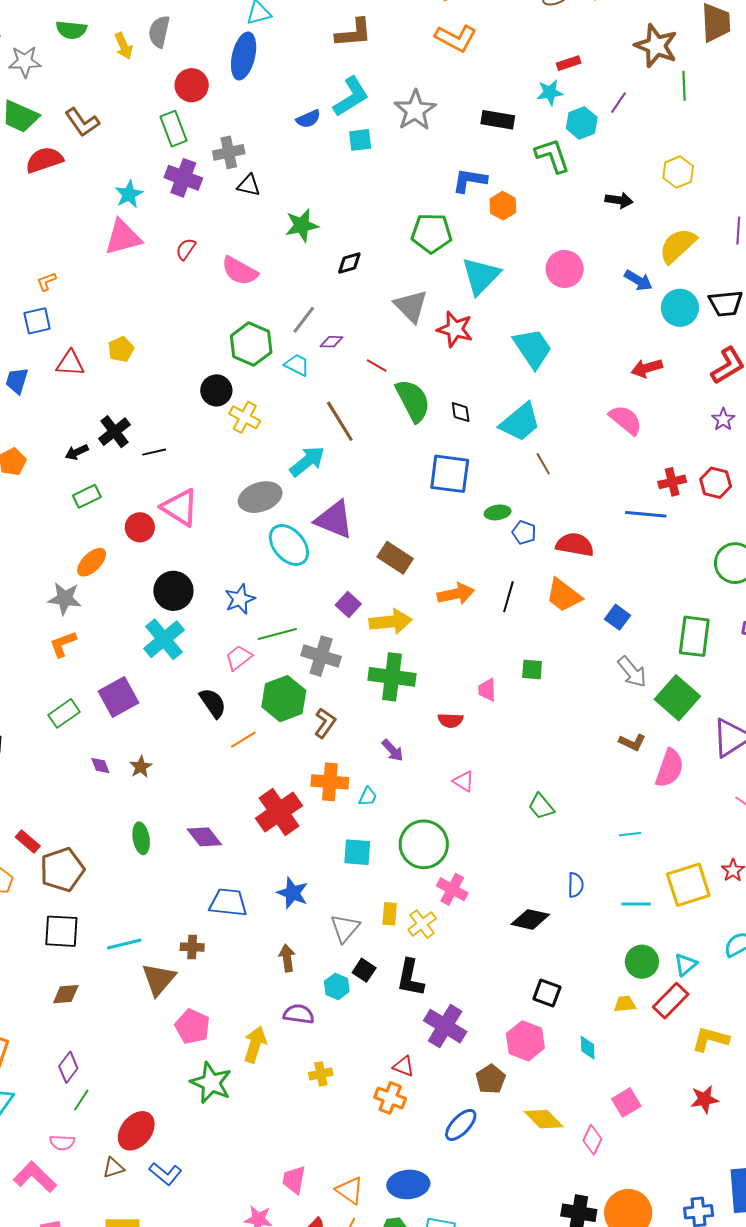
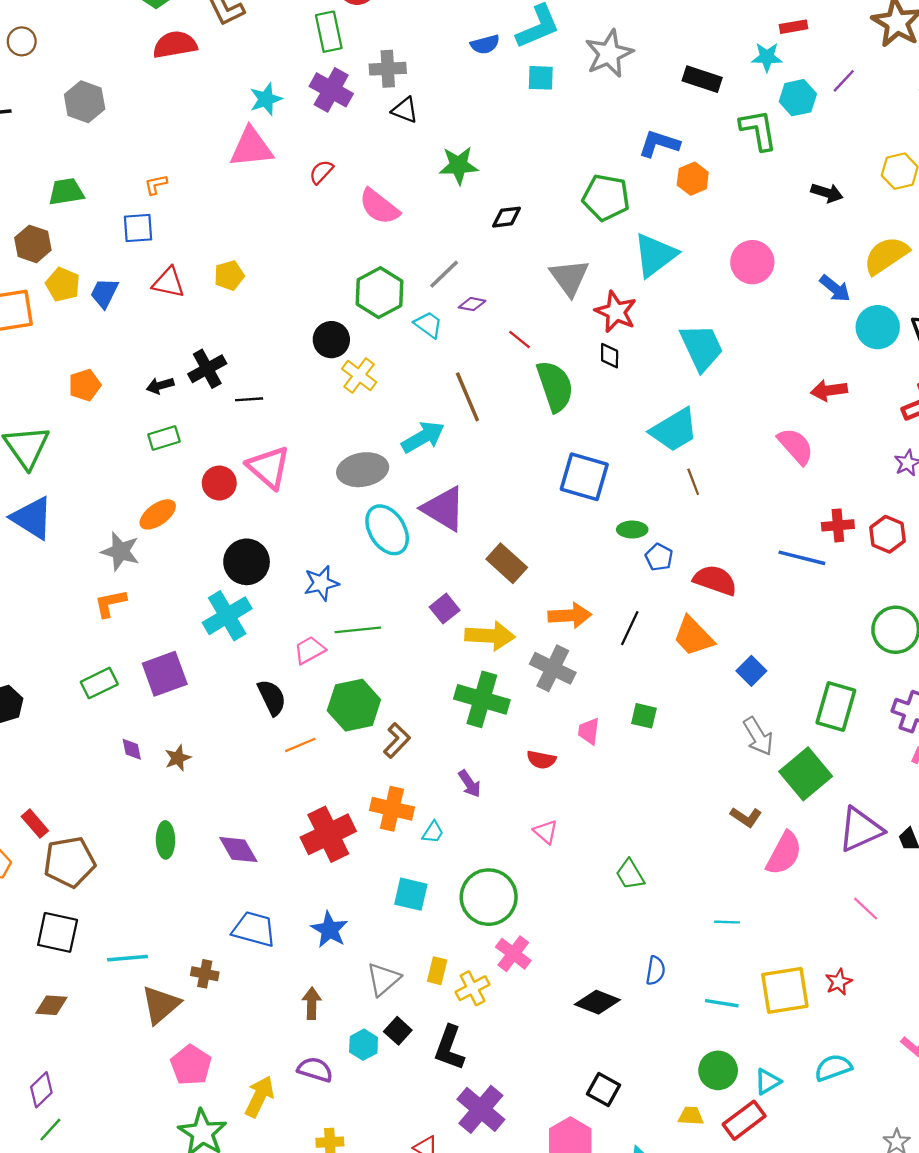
black diamond: (461, 412) -> (610, 356), moved
gray cross: (321, 656) -> (553, 668), moved

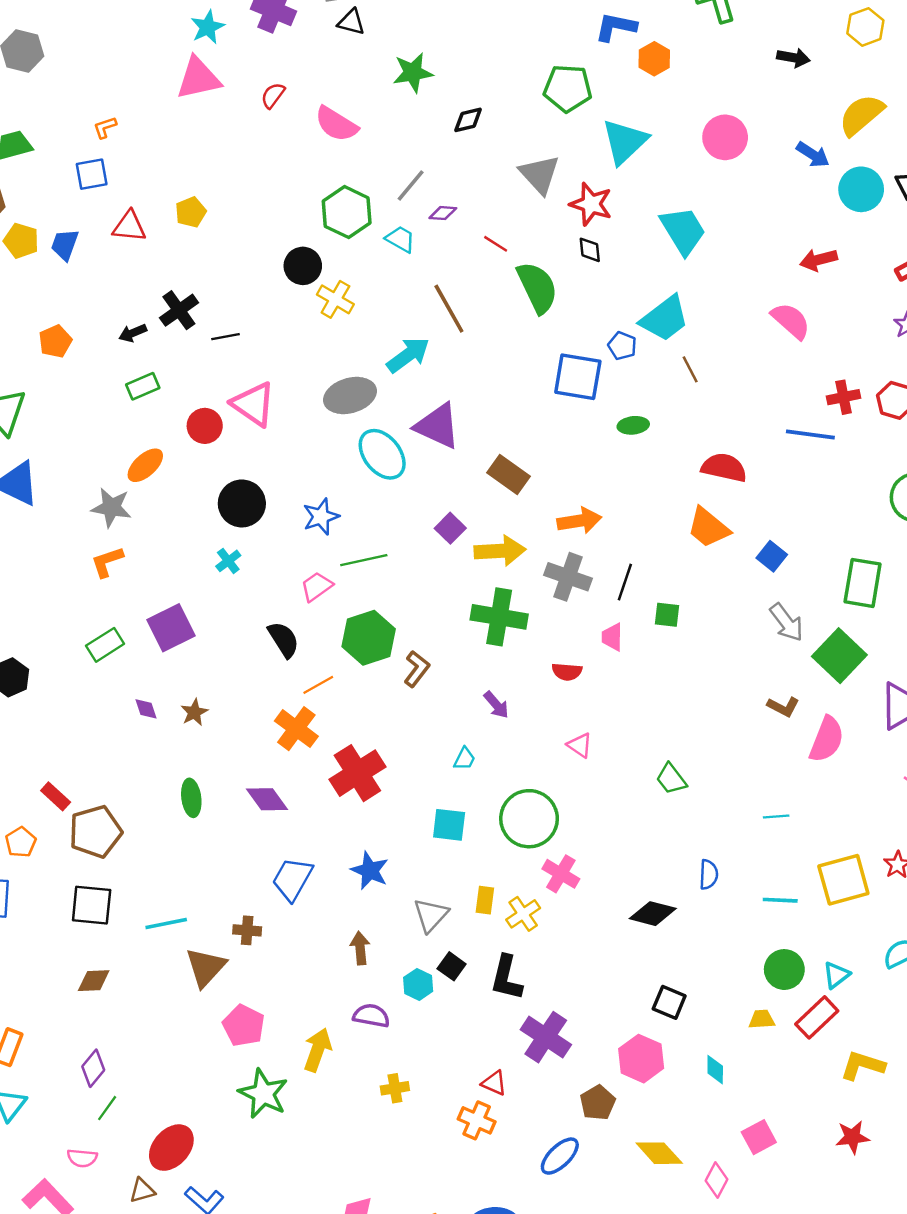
blue pentagon: (659, 557) -> (622, 346), moved
cyan cross: (227, 616) -> (228, 561), size x0.5
black line: (630, 628) -> (625, 582), moved
orange cross: (392, 809) -> (296, 729), moved, turned 30
blue trapezoid: (254, 929) -> (292, 879), turned -69

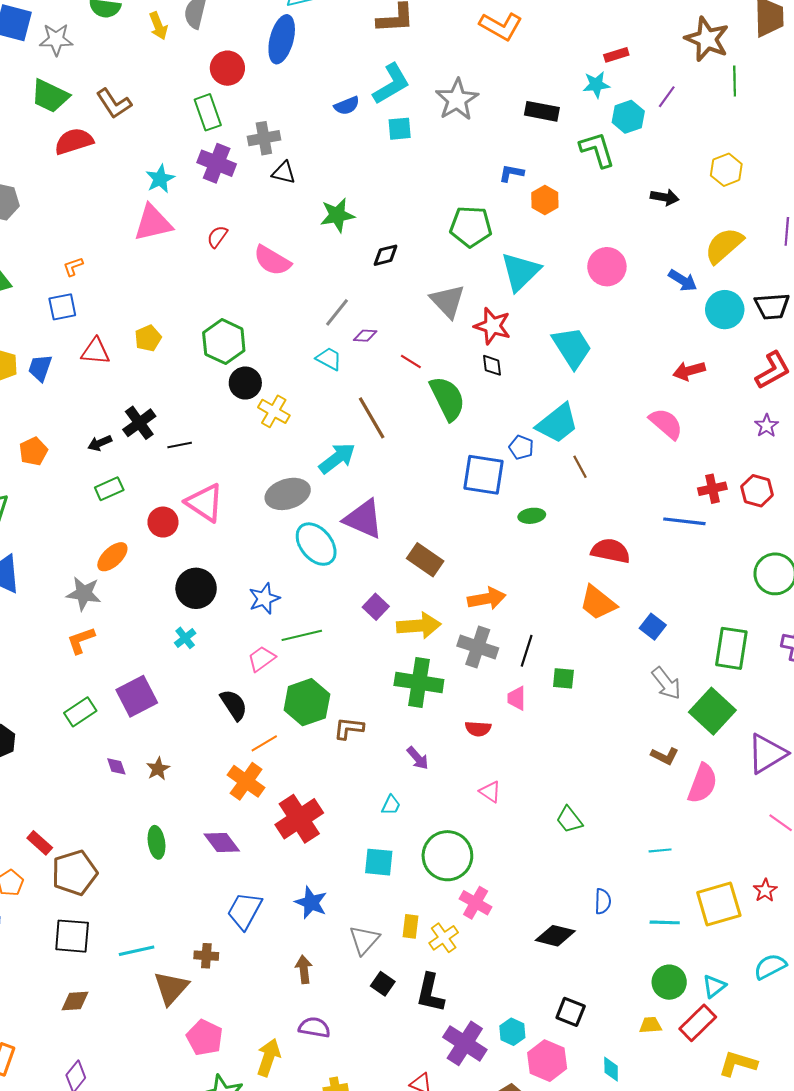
blue L-shape: (616, 27) -> (511, 173), size x0.7
green hexagon: (347, 212) -> (224, 342), moved
brown L-shape: (417, 669) -> (349, 728), turned -120
cyan hexagon: (418, 984) -> (512, 1032), moved

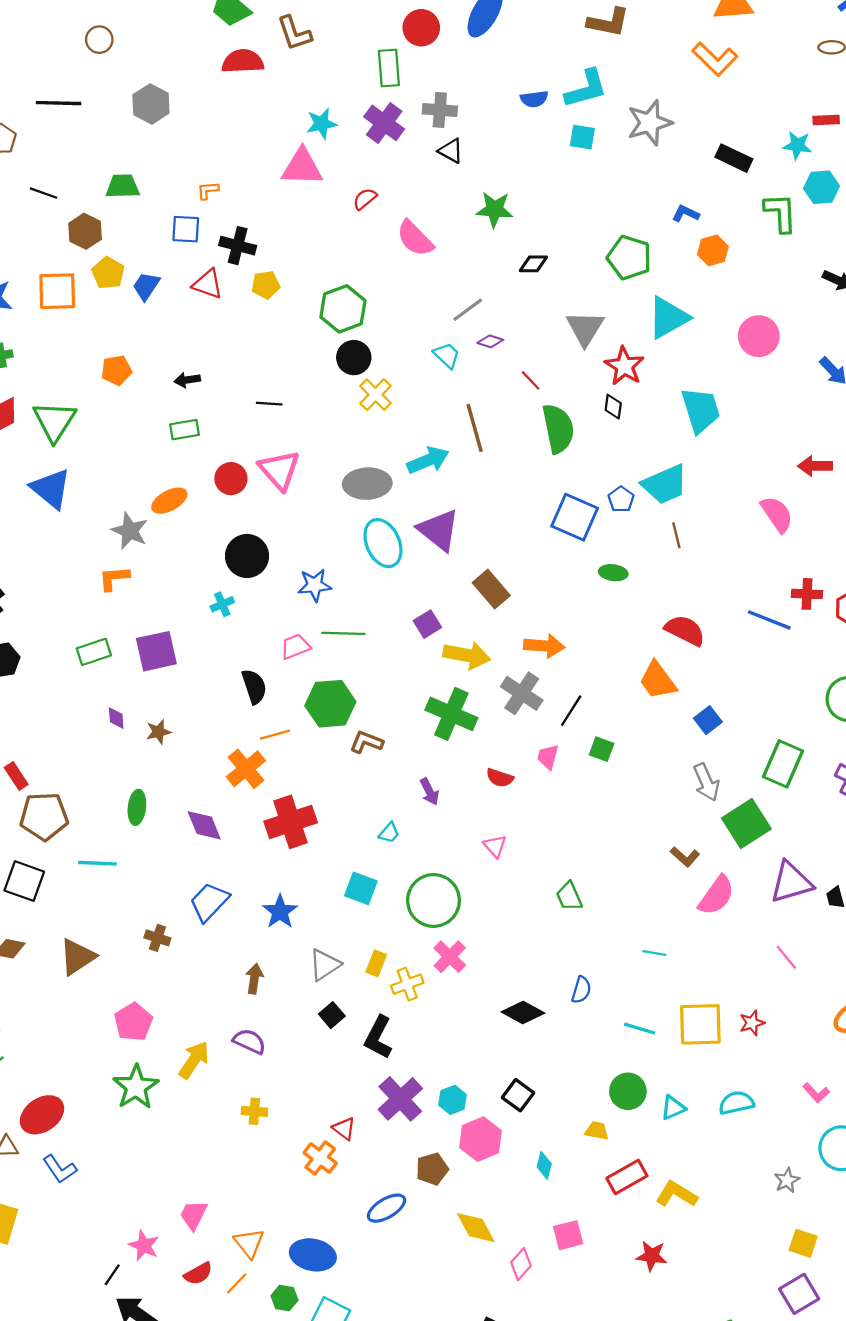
black cross: (139, 423) -> (238, 246), moved, turned 36
cyan line: (137, 951) -> (97, 863), moved
brown triangle: (171, 988) -> (77, 957), moved
red rectangle: (698, 1023) -> (627, 1177), moved

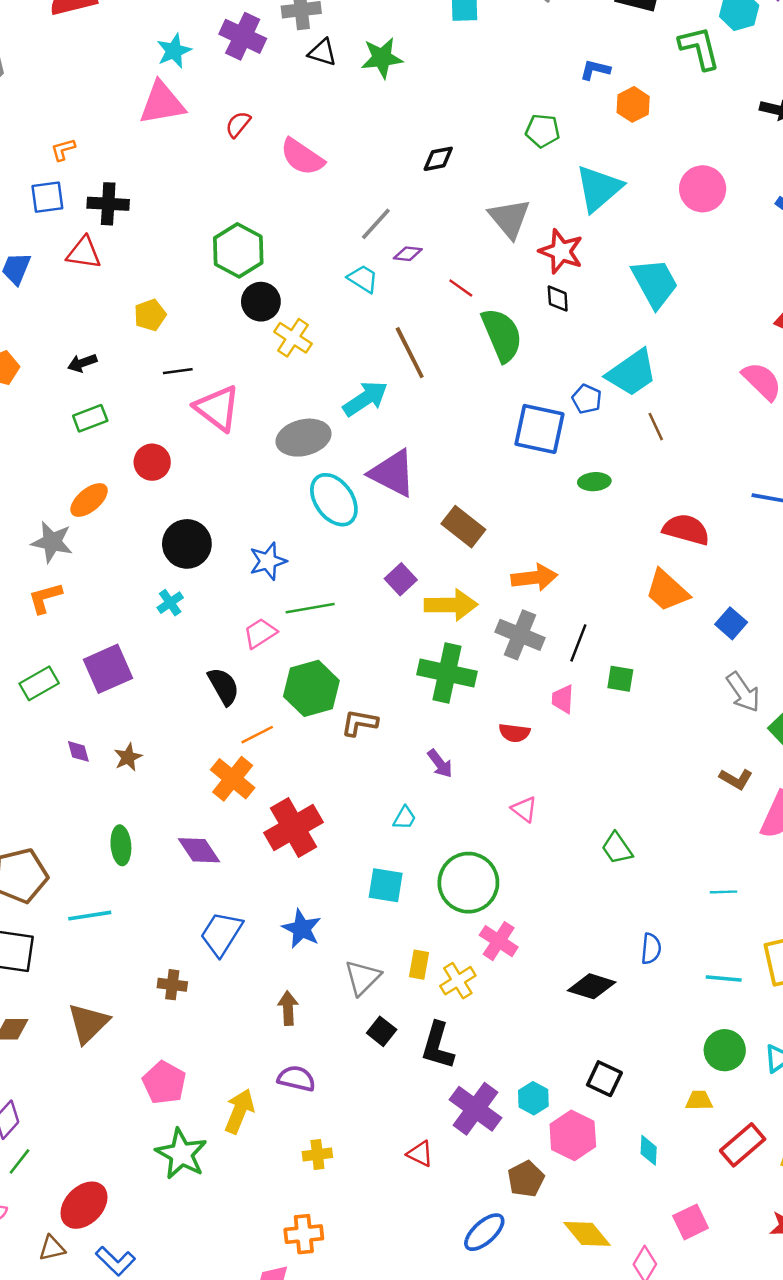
green star: (495, 209) -> (382, 58), moved
green pentagon: (629, 258) -> (542, 131), size x0.7
yellow pentagon: (266, 285) -> (150, 315), moved
pink triangle: (279, 470) -> (217, 408), moved
orange cross: (320, 1158) -> (304, 1234), moved, turned -32

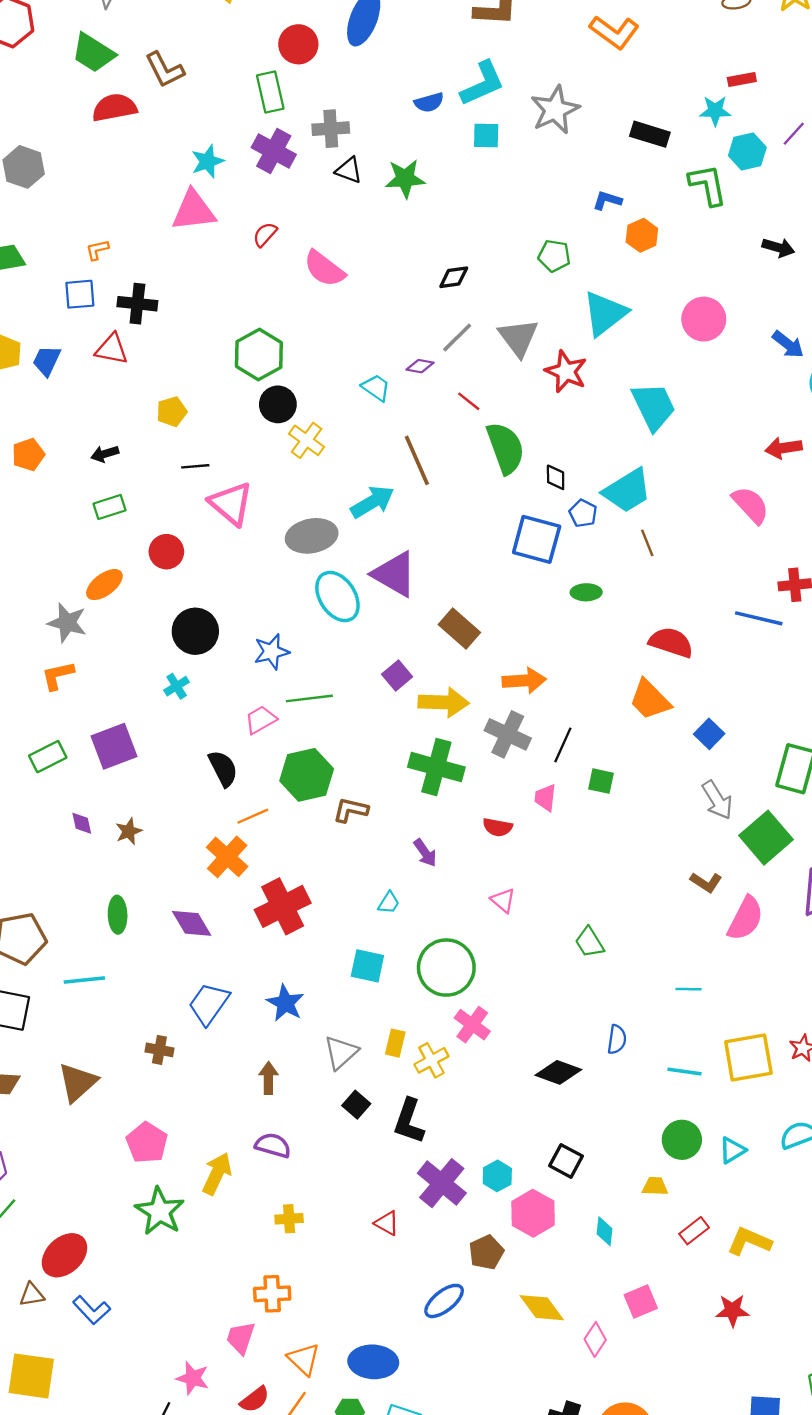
gray line: (376, 224) -> (457, 337), moved
black diamond: (558, 299) -> (556, 477), moved
red rectangle: (743, 1145) -> (694, 1231), size x0.7

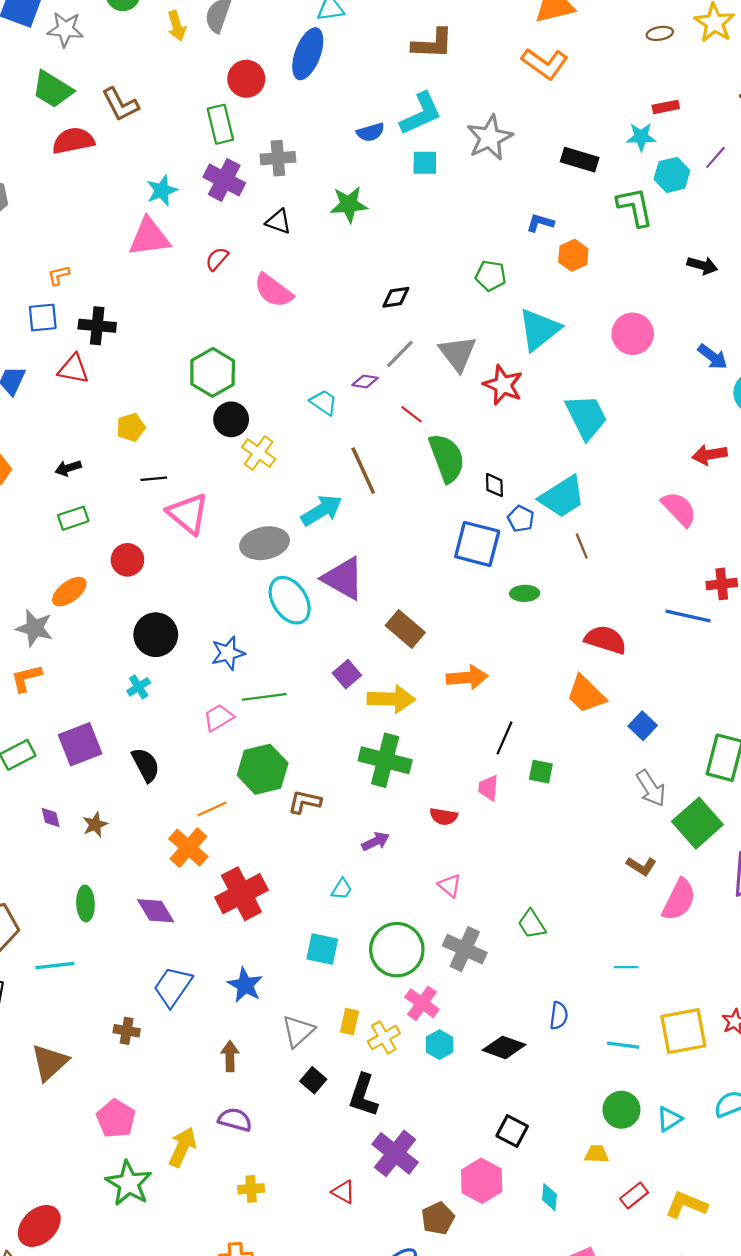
black triangle: (349, 170) -> (278, 222), moved
gray cross: (508, 734) -> (465, 949), moved
black semicircle: (223, 768) -> (146, 765), moved
purple arrow: (425, 853) -> (375, 841), turned -80
cyan hexagon: (497, 1176) -> (439, 1045), moved

